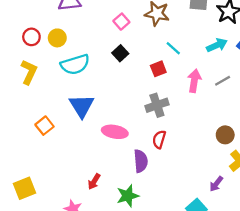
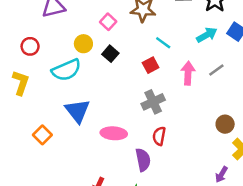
red circle: (31, 37) -> (30, 46), moved
yellow circle: (57, 38) -> (83, 44), moved

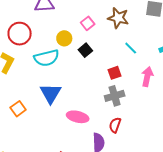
red circle: (30, 46) -> (20, 34), size x1.5
red square: (151, 65) -> (115, 73), moved

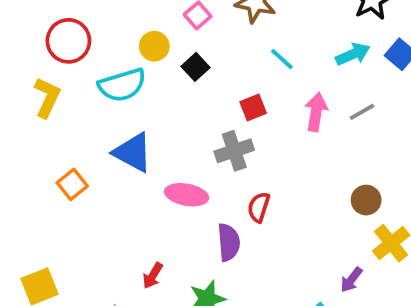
blue triangle: (51, 93) -> (133, 152), turned -30
gray cross: (115, 96) -> (234, 151), moved

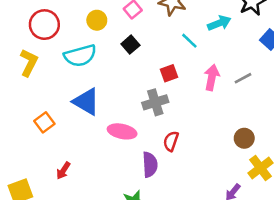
yellow circle: (154, 46) -> (97, 20), moved
cyan arrow: (353, 54) -> (219, 23), moved
red arrow: (153, 276) -> (63, 171), moved

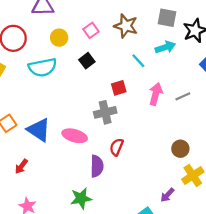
blue triangle: (86, 102) -> (39, 130), moved

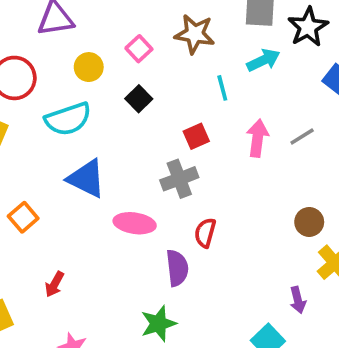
cyan line: (138, 61) -> (222, 88), turned 35
blue triangle: (39, 130) -> (86, 178), moved
purple arrow: (167, 195) -> (298, 300), turned -49

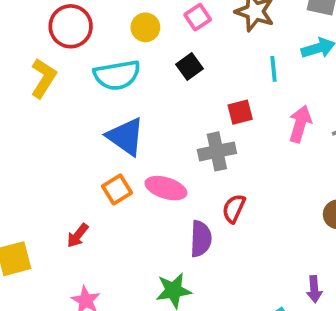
orange square: (23, 217) -> (117, 189), moved

